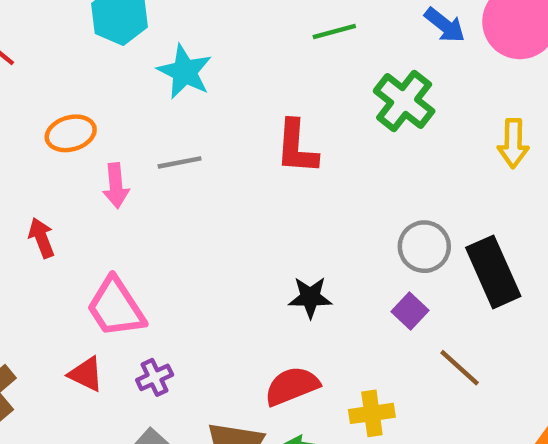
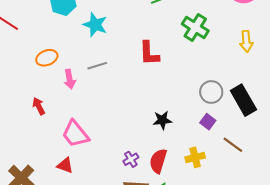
purple cross: (155, 377) -> (131, 159), moved
red semicircle: (292, 386) -> (158, 161), turned -45
yellow cross: (372, 413) -> (195, 157), moved

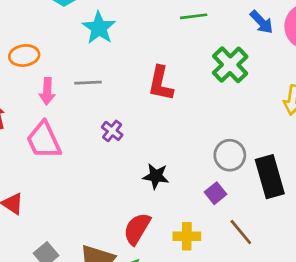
pink trapezoid: (75, 134) -> (44, 140), moved
purple cross: (131, 159) -> (112, 131), moved, turned -35

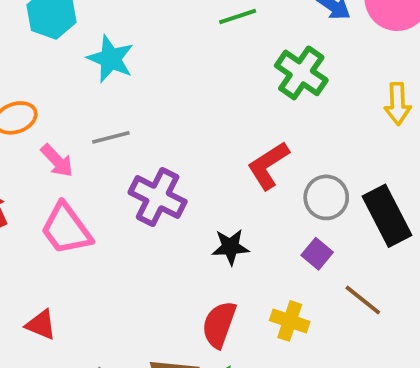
red L-shape: (161, 83) -> (268, 165), moved, turned 57
pink arrow: (47, 91) -> (57, 161), turned -35
purple cross: (112, 131) -> (158, 197), size x1.8
yellow cross: (187, 236) -> (290, 321), turned 30

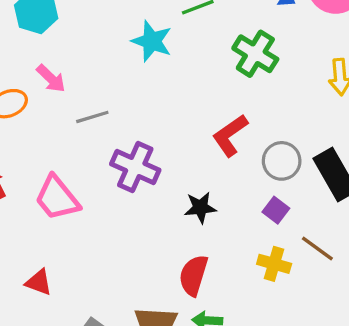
cyan star: (111, 59) -> (152, 41), moved
pink arrow: (57, 161) -> (51, 78), moved
yellow cross: (290, 321) -> (274, 264), moved

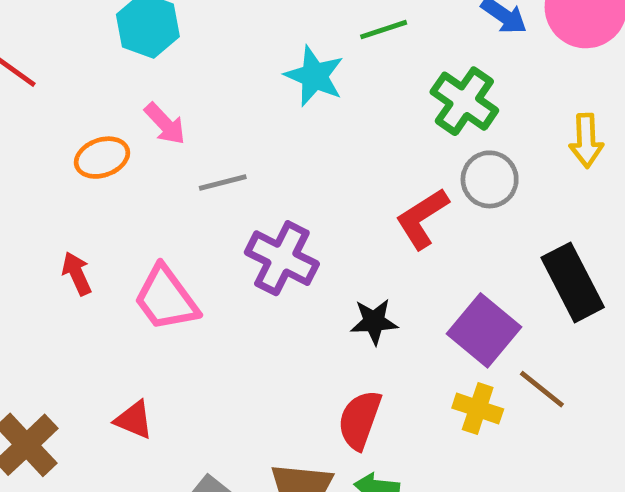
gray circle: (282, 161) -> (490, 179), moved
purple square: (276, 210) -> (484, 330), size x1.8

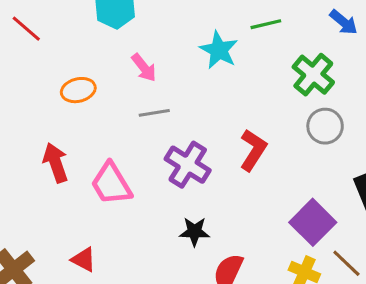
pink arrow: (165, 124) -> (144, 68), moved
red L-shape: (422, 218) -> (253, 150), moved, turned 150
red arrow: (77, 274) -> (56, 163), size x1.4
black star: (374, 322) -> (195, 232), moved

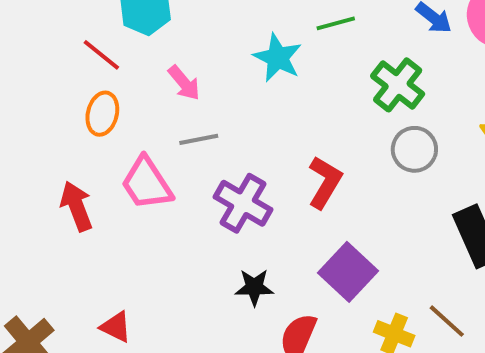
red line: (26, 29) -> (101, 55), moved
orange ellipse: (78, 90) -> (102, 114), turned -60
pink trapezoid: (111, 184) -> (147, 183), moved
purple square: (313, 222) -> (348, 272), moved

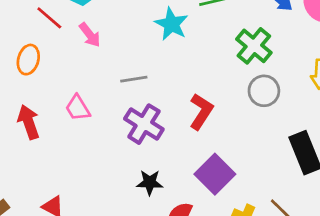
pink arrow: (184, 83) -> (90, 35), moved
orange ellipse: (102, 114) -> (28, 60), moved
gray line: (199, 139) -> (134, 79), moved
pink trapezoid: (147, 183) -> (78, 108), size x0.7

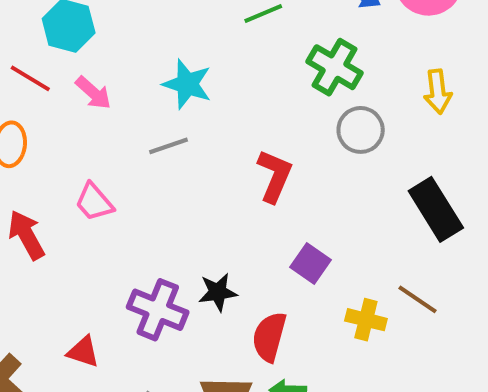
cyan star: (171, 24) -> (187, 84), moved
purple cross: (144, 124) -> (158, 310), moved
purple square: (215, 174) -> (311, 263), size x0.7

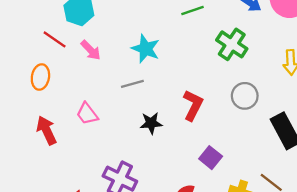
gray circle: (361, 130) -> (245, 96), moved
black star: (218, 292) -> (151, 123), moved

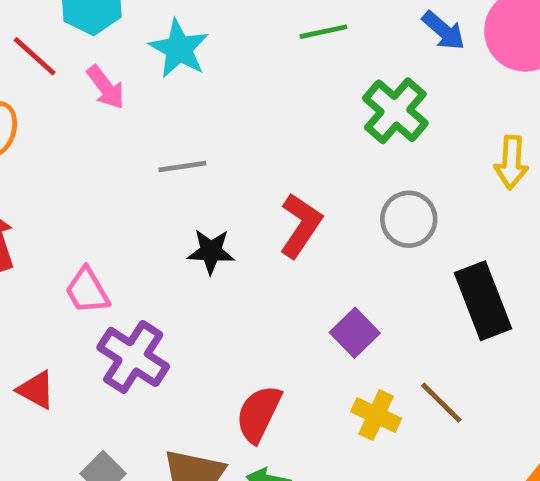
cyan star: (146, 49) -> (179, 49), moved
pink trapezoid: (87, 114) -> (87, 291), moved
purple square: (211, 158) -> (355, 333), moved

